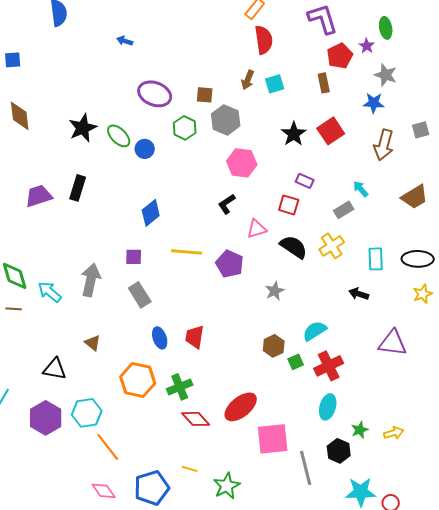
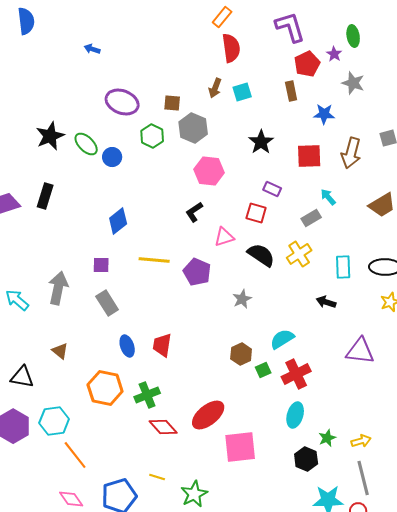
blue star: (374, 103) -> (324, 114), moved
red square: (331, 131) -> (309, 156), moved, turned 32
gray line: (306, 468) -> (363, 478), moved

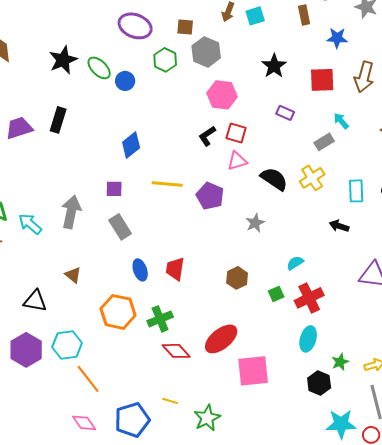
red square: (256, 213) -> (236, 133), moved
cyan semicircle: (282, 339) -> (295, 263), size x0.7
brown hexagon: (241, 354) -> (237, 278), moved

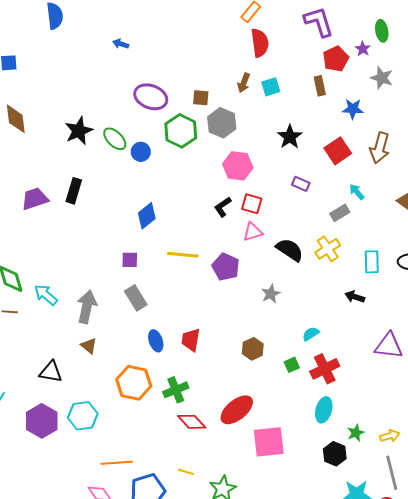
green hexagon: (165, 60) -> (181, 131), size x1.4
red square: (322, 80) -> (338, 151), turned -32
gray arrow: (71, 212) -> (87, 307), moved
orange line: (88, 379) -> (117, 463), moved, turned -56

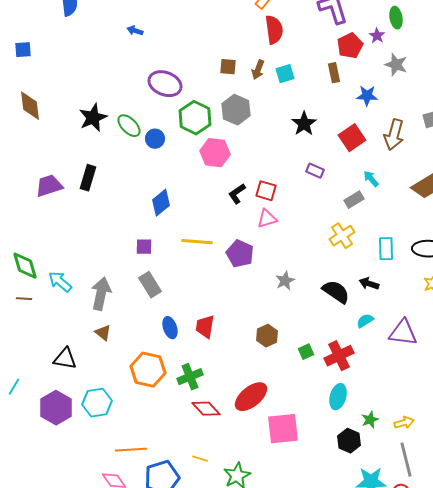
brown square: (201, 98) -> (228, 67), moved
pink hexagon: (238, 166) -> (215, 153), moved
black semicircle: (290, 250) -> (336, 292), moved
cyan semicircle: (311, 334) -> (365, 321), moved

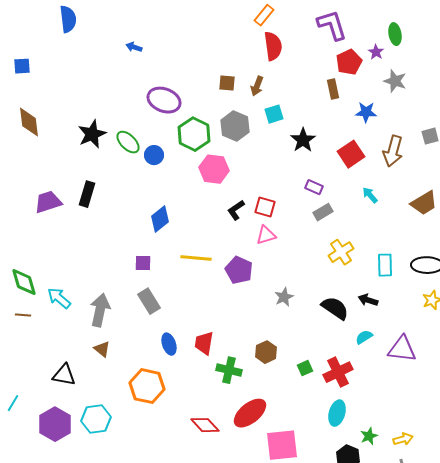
cyan square: (285, 74) -> (274, 114), moved
gray rectangle: (354, 200) -> (323, 212), moved
green cross: (190, 377) -> (229, 370), moved, turned 35

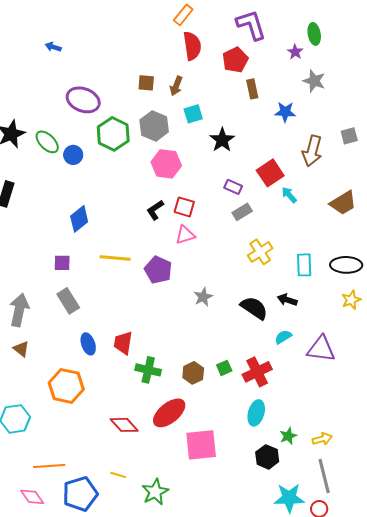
red pentagon: (349, 62) -> (235, 60), moved
red square: (351, 154) -> (270, 173), moved
pink hexagon: (214, 169) -> (166, 164), moved
brown hexagon: (266, 352) -> (193, 373), moved

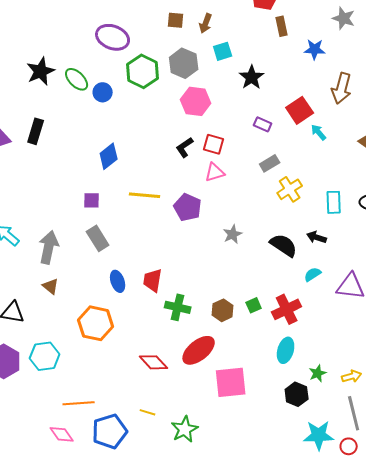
gray rectangle: (242, 212) -> (270, 163), moved

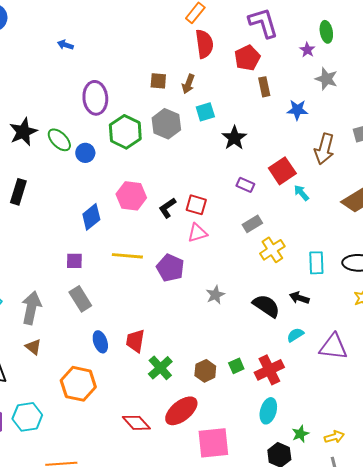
purple ellipse: (113, 37) -> (95, 98), turned 64
pink hexagon: (196, 101) -> (131, 196), moved
green cross: (178, 307) -> (160, 368), turned 35

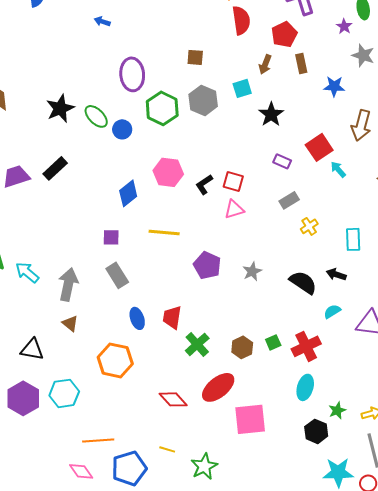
brown arrow: (188, 84) -> (265, 64), moved
black rectangle: (18, 192) -> (55, 168), turned 30
yellow cross: (272, 250) -> (309, 226), size x0.7
purple pentagon: (170, 268) -> (207, 265), moved

